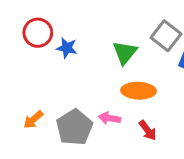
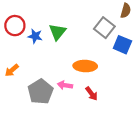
green triangle: (125, 53) -> (57, 32), moved
orange arrow: (33, 120) -> (12, 70), moved

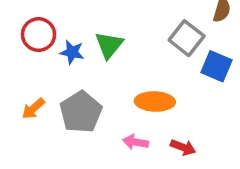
pink arrow: (65, 85) -> (135, 142), moved
gray pentagon: (40, 92) -> (81, 112), moved
red arrow: (92, 94) -> (183, 147), moved, turned -32

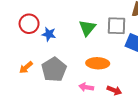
gray square: (187, 38) -> (116, 26), turned -36
green triangle: (109, 45) -> (87, 28), moved

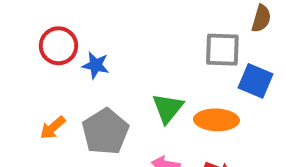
green triangle: (87, 28) -> (168, 108), moved
orange ellipse: (98, 63) -> (216, 120), moved

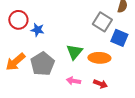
gray square: (222, 50) -> (102, 22), turned 30
orange arrow: (53, 128) -> (15, 62), size x1.5

